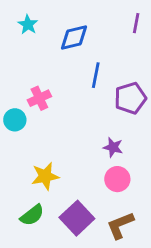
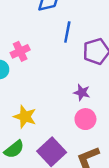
yellow star: (45, 176) -> (25, 117), turned 30

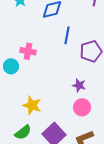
pink cross: (20, 51) -> (28, 51), turned 35

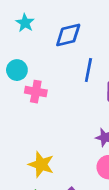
cyan circle: (11, 66) -> (17, 70), moved

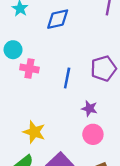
blue line: (88, 70) -> (67, 78), moved

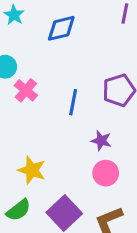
pink cross: (29, 69) -> (26, 90), turned 30

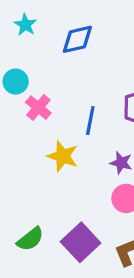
yellow star: (32, 170) -> (63, 156), moved

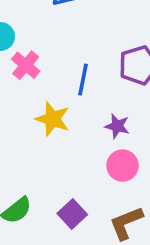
purple square: (81, 242) -> (72, 214), size x0.7

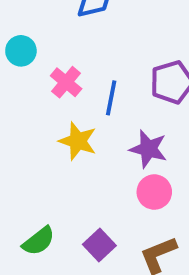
pink cross: (26, 65) -> (66, 82), moved
purple star: (117, 126) -> (148, 149), size x1.4

